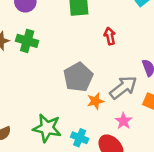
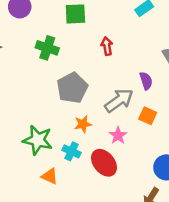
green cross: (27, 41) -> (47, 48), moved
orange star: (95, 101) -> (83, 124), moved

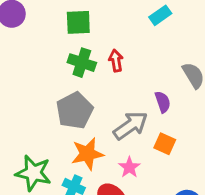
green cross: (47, 48) -> (82, 63), moved
orange star: (83, 124) -> (87, 154), size x1.5

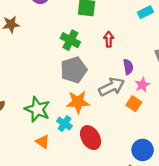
green cross: (82, 63) -> (70, 40), moved
purple semicircle: (163, 102) -> (128, 67), moved
pink star: (129, 167) -> (142, 85), moved

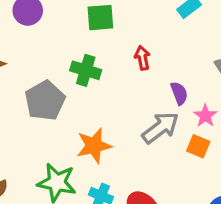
gray pentagon: (74, 70) -> (45, 101), moved
orange star: (78, 102) -> (94, 146), moved

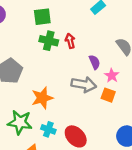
green cross: (86, 70) -> (49, 41), moved
gray arrow: (160, 128) -> (84, 84), turned 50

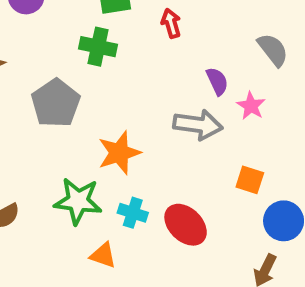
green cross: (49, 41) -> (98, 47), moved
red arrow: (70, 41) -> (171, 23), moved
orange square: (108, 95) -> (250, 180), moved

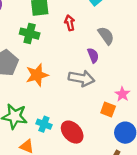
gray semicircle: (273, 50) -> (106, 36), moved
pink star: (251, 106) -> (122, 94), moved
orange star: (119, 153) -> (37, 75), moved

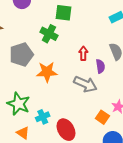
red arrow: (70, 23) -> (83, 53), moved
cyan cross: (44, 124) -> (43, 117), turned 32

